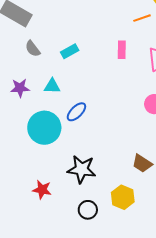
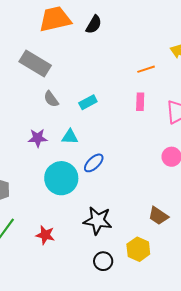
orange line: (142, 18) -> (146, 69), moved
red star: (42, 190) -> (45, 235), moved

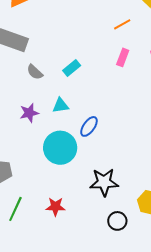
pink rectangle: (140, 102) -> (123, 57), turned 30

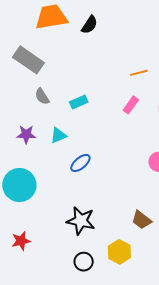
cyan triangle: (61, 105) -> (58, 135), turned -30
cyan circle: (60, 148) -> (19, 185), moved
red star: (55, 207) -> (21, 241), moved, turned -30

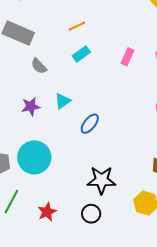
orange line: (139, 73) -> (77, 26), moved
cyan rectangle: (79, 102) -> (81, 54), moved
black circle: (84, 262) -> (91, 214), moved

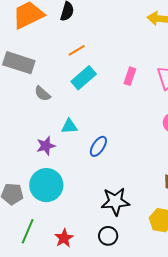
cyan rectangle: (81, 54) -> (84, 78), size x1.4
cyan triangle: (63, 101) -> (69, 126), turned 36
purple star: (31, 107) -> (46, 146), moved

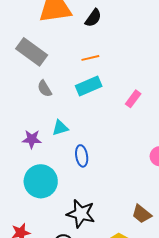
cyan triangle: (69, 126) -> (60, 128), turned -30
blue ellipse: (98, 146) -> (82, 156), turned -60
cyan circle: (46, 185) -> (41, 181), moved

